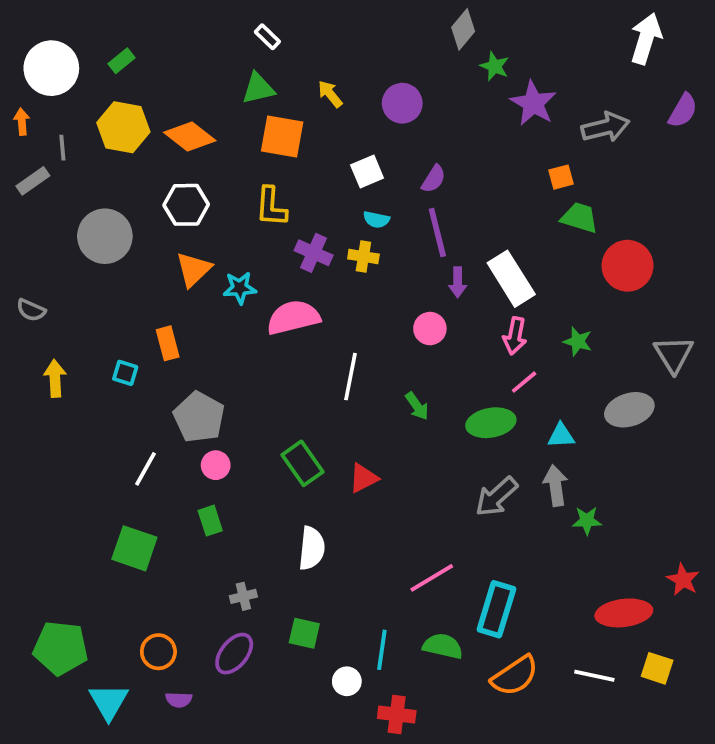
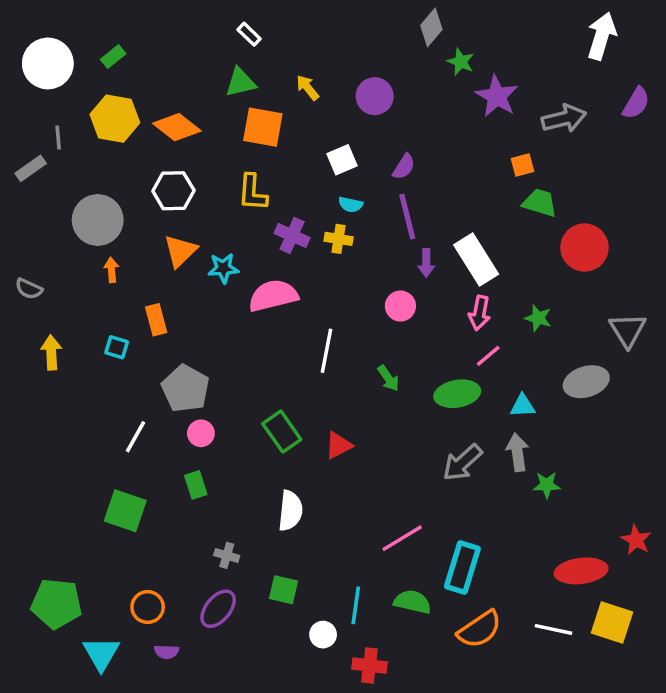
orange arrow: (22, 122) -> (111, 270), moved
gray cross: (243, 596) -> (227, 555), turned 30
yellow square: (657, 668) -> (612, 623), size x1.4

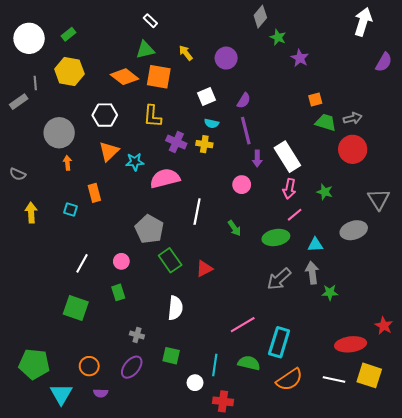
purple star: (497, 96) -> (300, 58), size x0.7
gray arrow: (564, 119) -> (353, 118), moved, size x0.7
orange diamond: (177, 127) -> (124, 77), moved
gray pentagon: (185, 389) -> (149, 229), moved

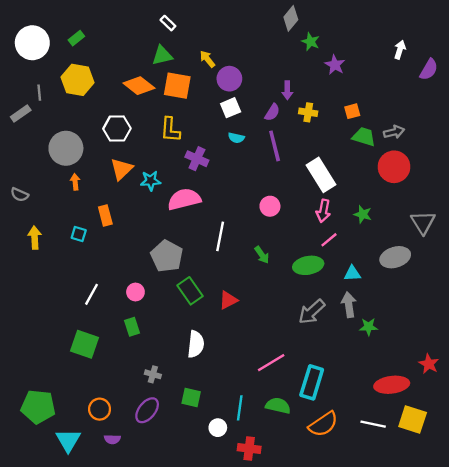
white arrow: (363, 22) -> (400, 50), moved, size x0.6
purple circle: (226, 58) -> (229, 79), moved
yellow cross: (204, 144) -> (308, 112), moved
purple arrow: (257, 159) -> (287, 90), moved

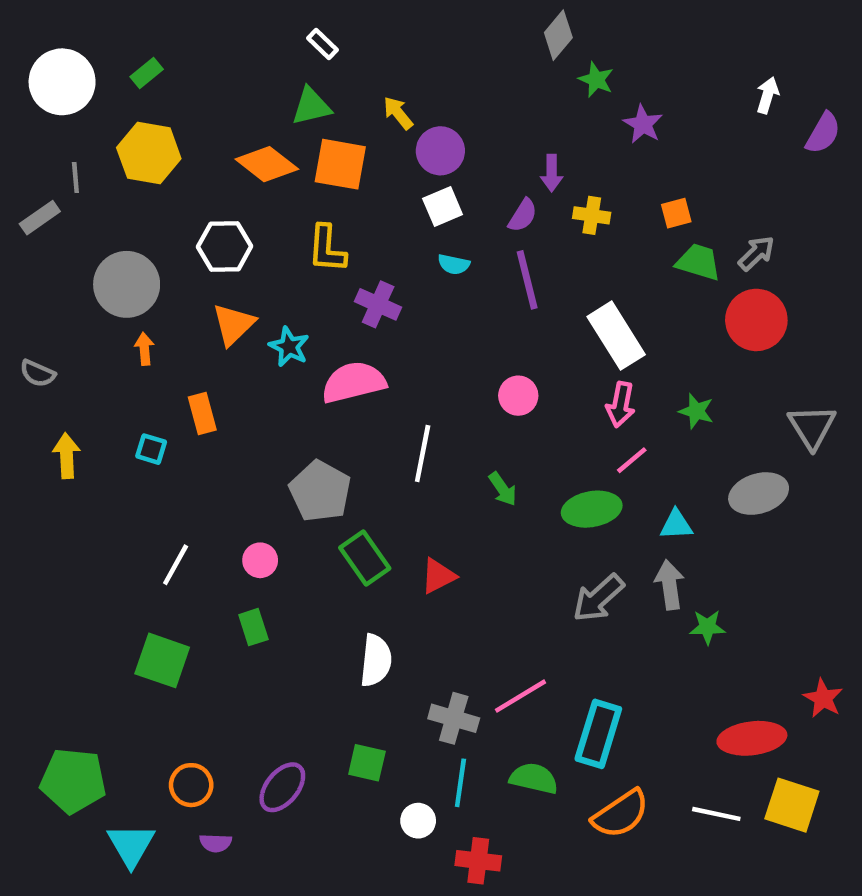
gray arrow: (394, 132) -> (756, 253), turned -30
cyan star: (151, 181) -> (289, 347), turned 30
gray cross: (153, 374) -> (454, 718), moved, size x1.5

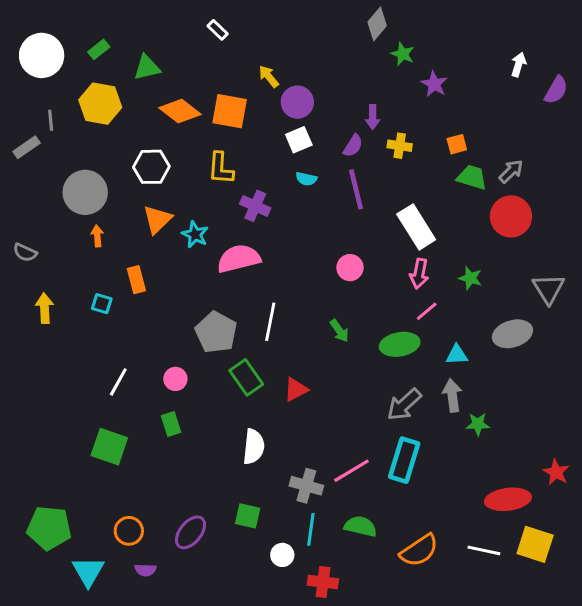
green triangle: (311, 106) -> (147, 67), moved
white line: (423, 453) -> (270, 322), moved
cyan rectangle: (598, 734) -> (404, 460), moved

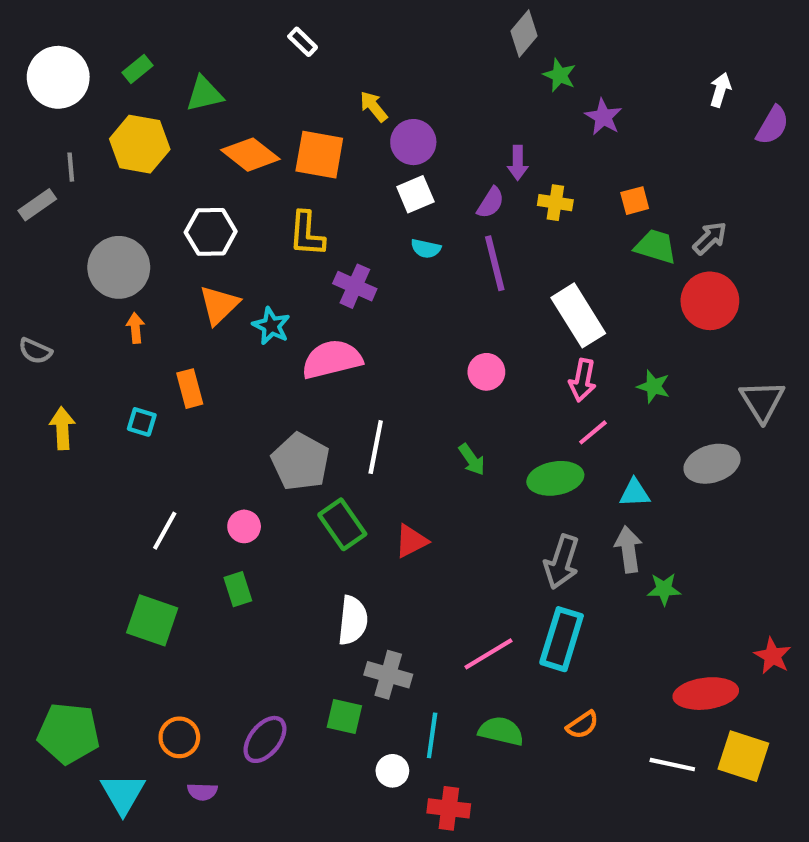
gray arrow: (404, 404) -> (562, 562), turned -30
gray cross: (306, 486) -> (388, 675), moved
orange semicircle: (419, 550) -> (582, 725), moved, size x0.6

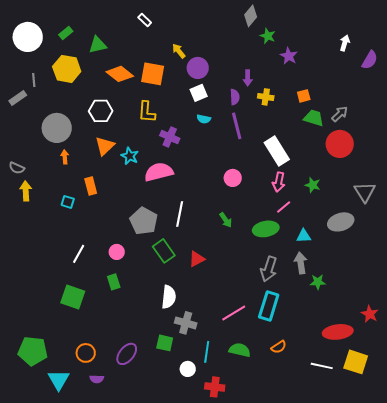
purple semicircle: (491, 203) -> (235, 97), turned -35
yellow arrow: (62, 428) -> (26, 191), moved

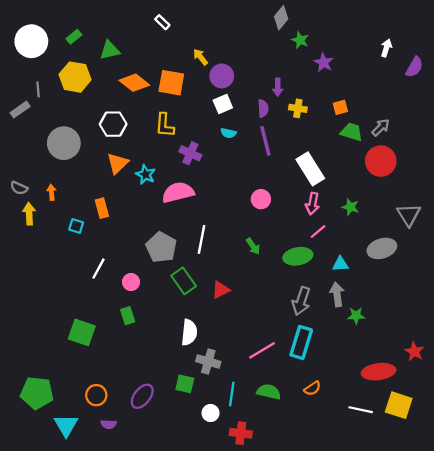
orange arrow: (65, 157) -> (51, 192), moved
white line: (79, 254) -> (99, 269), moved

